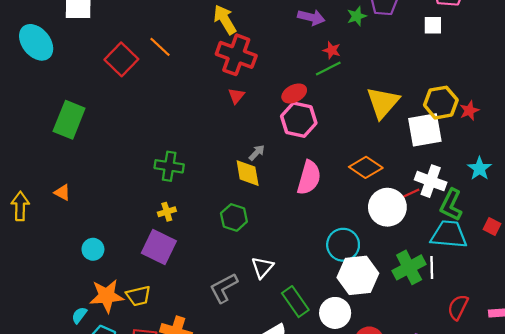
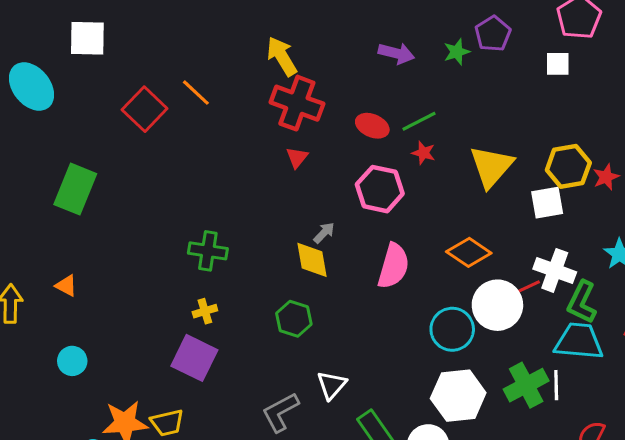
red star: (332, 50) -> (424, 153), moved
red ellipse: (294, 93) -> (372, 126), moved, turned 50
white square: (425, 130) -> (547, 203), size x0.7
cyan circle: (343, 245) -> (452, 329), moved
cyan circle: (93, 249) -> (72, 361), moved

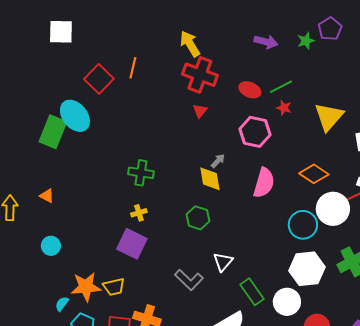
cyan ellipse: (32, 87) -> (75, 116), moved
orange line: (196, 93) -> (133, 68), turned 60
gray L-shape: (280, 412) -> (189, 280), turned -108

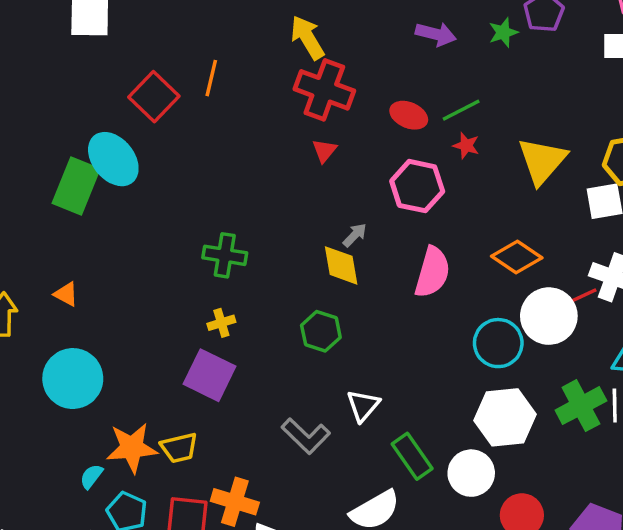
cyan circle: (51, 246) -> (73, 379), size x1.8

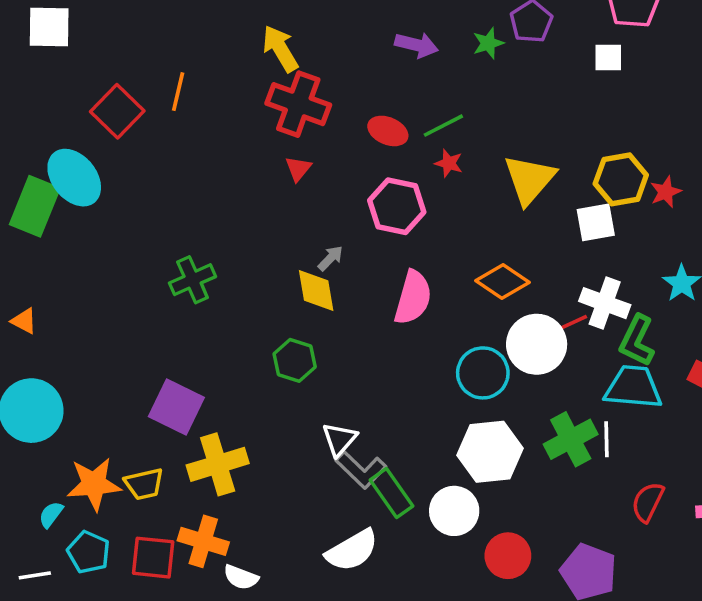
green cross: (225, 255) -> (193, 280), turned -33
yellow cross: (221, 323) -> (218, 464), moved, size x2.0
gray L-shape: (306, 436) -> (361, 470), moved

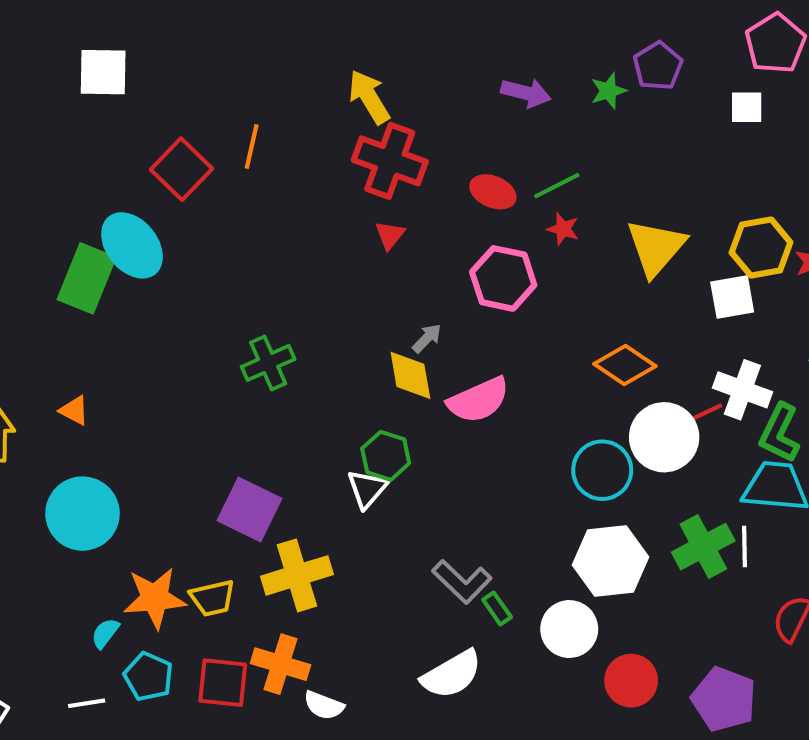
pink semicircle: (413, 298) -> (478, 400), moved, turned 50
white triangle: (339, 439) -> (367, 489), moved
green rectangle: (391, 493) -> (497, 608), size x0.6

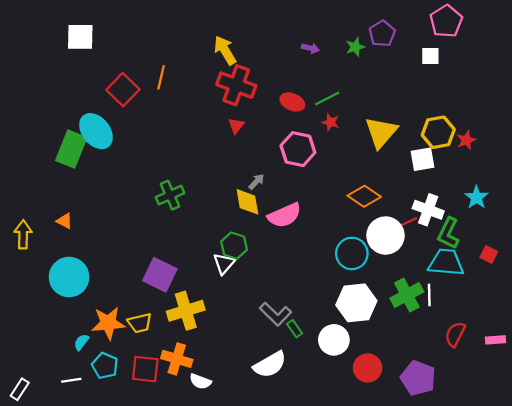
purple arrow: (526, 93) -> (310, 48), size x0.7

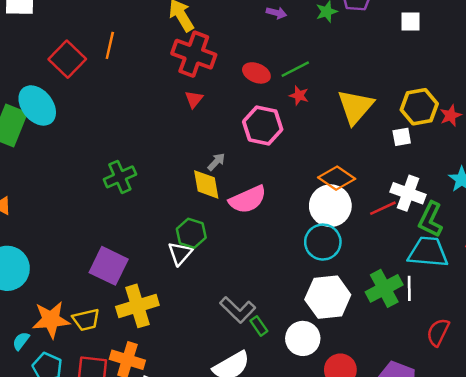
white square: (423, 159) -> (402, 137), size x0.7
white circle: (386, 236) -> (330, 206), moved

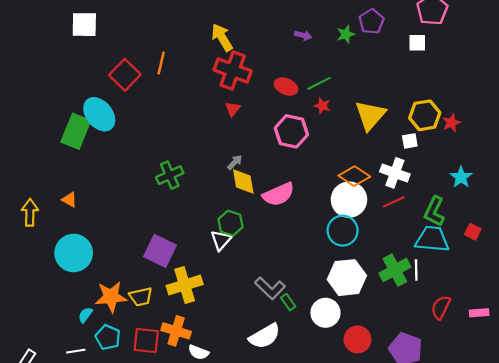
gray arrow: (216, 162) -> (235, 162), moved
white cross: (408, 193) -> (395, 173), moved

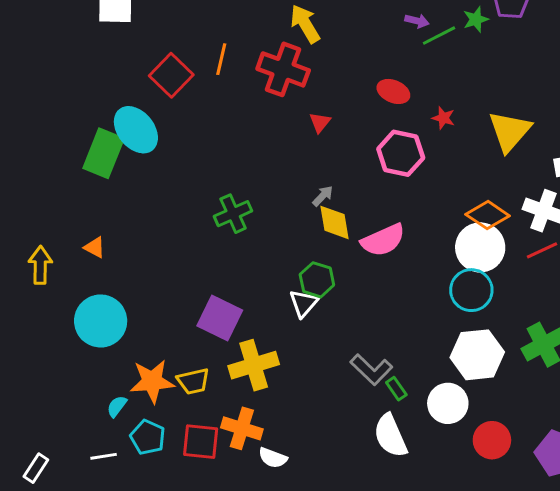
red cross: (233, 71) -> (283, 69), moved
green line: (319, 83) -> (439, 36), moved
white semicircle: (265, 336) -> (390, 436), moved, turned 96

